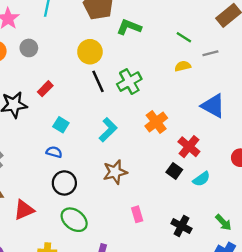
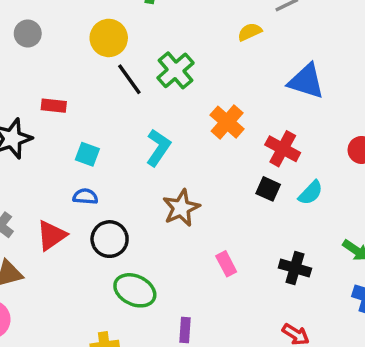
gray circle: (29, 48) -> (28, 33), moved
red rectangle: (45, 89) -> (54, 106), turned 63
red triangle: (24, 210) -> (51, 235), moved

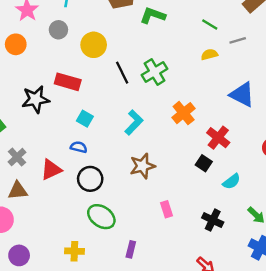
yellow circle: (109, 38) -> (94, 45), moved
red rectangle: (54, 106) -> (68, 82), size x1.5
cyan semicircle: (311, 193) -> (231, 181), moved

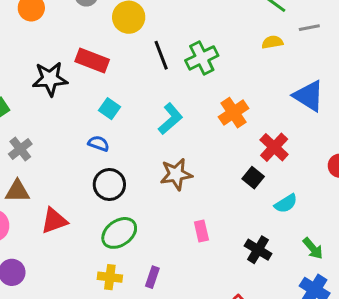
red triangle: (51, 170) -> (54, 221), moved
green ellipse: (101, 217) -> (119, 233), turned -76
yellow cross: (74, 251) -> (110, 277), moved

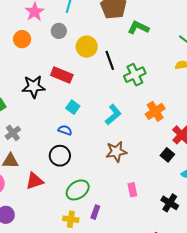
black line: (161, 55) -> (110, 60), moved
black circle: (109, 184) -> (60, 156), moved
purple rectangle: (152, 277) -> (95, 212), moved

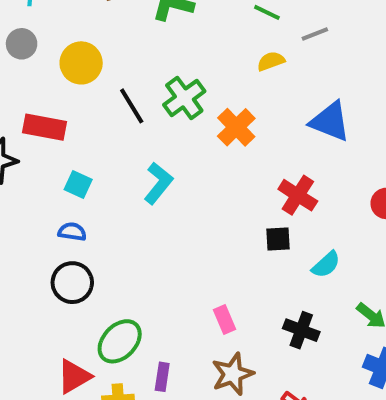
black line: (110, 60) -> (132, 106), moved
orange cross: (155, 111) -> (236, 127), moved
brown star: (116, 152) -> (233, 374), moved
black square: (167, 155) -> (278, 239), turned -32
red triangle: (35, 181) -> (74, 376), moved

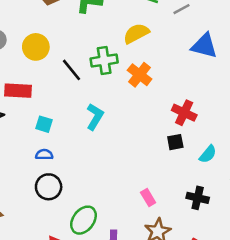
yellow semicircle: (271, 61) -> (136, 33), moved, size x1.5
green cross: (184, 98) -> (104, 61), turned 35
blue triangle: (330, 121) -> (204, 46), moved

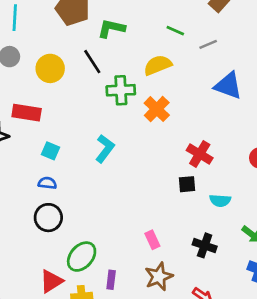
black line: (72, 70) -> (92, 62), moved
cyan semicircle: (208, 154) -> (220, 201), turned 48

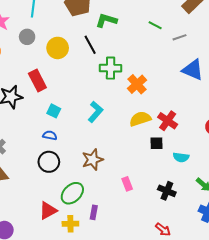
yellow semicircle: (158, 65) -> (140, 119), moved
red rectangle: (27, 113) -> (37, 81), turned 50
brown star: (159, 277) -> (93, 160), moved

